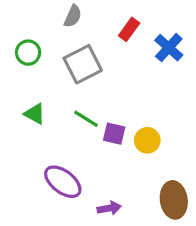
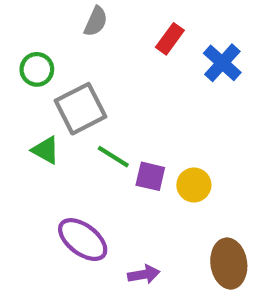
gray square: (83, 64) -> (80, 109), moved

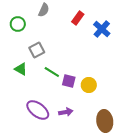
green circle: (37, 69) -> (18, 24), moved
gray square: (80, 109) -> (37, 50), size x0.7
purple arrow: (144, 274) -> (66, 112), moved

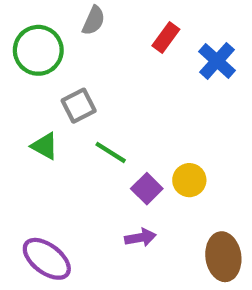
green circle: (18, 24) -> (38, 50), size x1.5
purple square: (69, 81) -> (147, 189), moved, turned 32
purple ellipse: (38, 110) -> (47, 259), moved

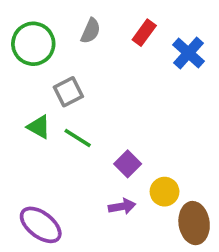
gray semicircle: (94, 21) -> (91, 31), moved
green line: (111, 152) -> (78, 138), moved
yellow circle: (189, 180) -> (165, 192), moved

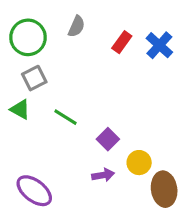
red rectangle: (144, 33) -> (122, 42), moved
gray square: (68, 92) -> (34, 78), moved
green triangle: (39, 127) -> (20, 109), moved

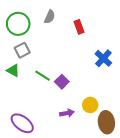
red rectangle: (122, 42) -> (79, 27), turned -56
blue cross: (159, 45) -> (103, 58), moved
purple square: (108, 139) -> (62, 82), moved

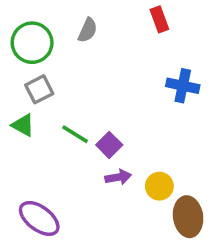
red rectangle: (79, 27) -> (159, 19), moved
blue cross: (103, 58) -> (183, 86), moved, turned -30
purple arrow: (67, 113) -> (118, 177), moved

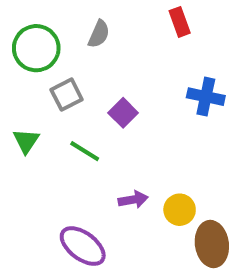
gray square: (39, 89) -> (67, 95), moved
green triangle: (23, 125) -> (26, 141), turned 35
purple square: (109, 145) -> (123, 113), moved
purple ellipse: (39, 218) -> (83, 246), moved

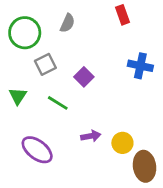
purple ellipse: (83, 246) -> (37, 150), moved

